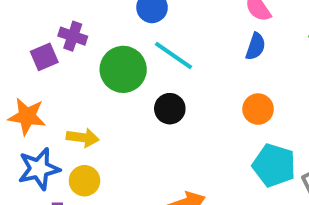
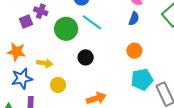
black circle: (170, 109) -> (86, 57), moved
cyan pentagon: (274, 165) -> (142, 79), turned -30
yellow circle: (84, 181) -> (58, 85), moved

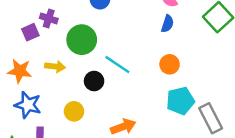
cyan line: (92, 22) -> (117, 65), moved
black circle: (86, 57) -> (94, 81), moved
yellow arrow: (45, 63) -> (55, 67), moved
blue star: (22, 79) -> (28, 105), turned 30

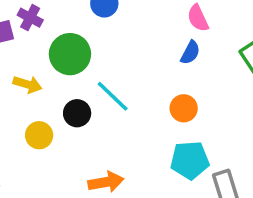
yellow circle: (74, 111) -> (39, 135), moved

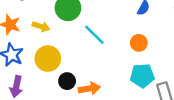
black circle: (77, 113) -> (67, 81), moved
yellow circle: (39, 135) -> (48, 59), size x1.5

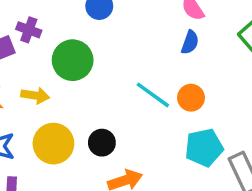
cyan line: (94, 35) -> (153, 95), moved
black circle: (67, 81) -> (102, 143), moved

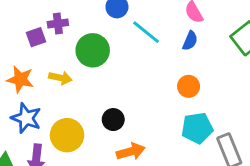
purple cross: (29, 30) -> (58, 23), turned -30
cyan line: (153, 95) -> (146, 32), moved
yellow circle: (53, 144) -> (67, 135), moved

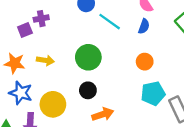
green circle: (93, 50) -> (88, 57), moved

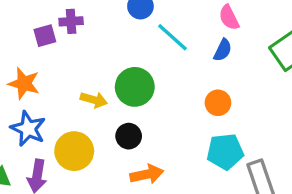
yellow arrow: (45, 60) -> (94, 100), moved

